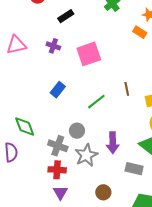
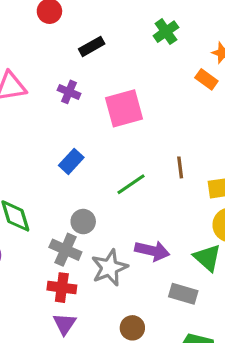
gray circle: (77, 131) -> (83, 222), moved
purple arrow: (113, 143) -> (152, 251), turned -80

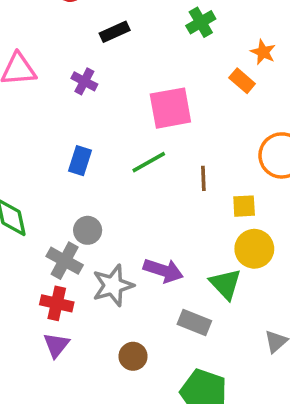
pink square: (124, 108) -> (170, 108), moved
blue rectangle: (71, 161) -> (80, 161), turned -30
green line: (131, 184) -> (149, 162), moved

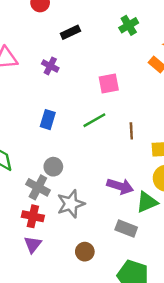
pink square: (170, 108) -> (109, 83), size x0.7
purple arrow: (163, 270) -> (120, 186), moved
green triangle: (225, 284) -> (147, 202), turned 50

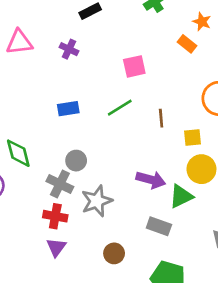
blue rectangle: (48, 120) -> (68, 109), turned 66

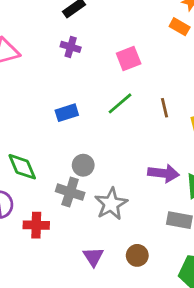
purple cross: (69, 49) -> (71, 47), moved
red cross: (55, 216) -> (36, 225), moved
purple triangle: (56, 247) -> (93, 257), moved

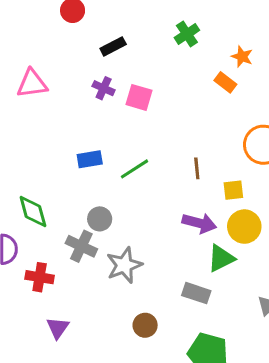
pink square: (129, 59) -> (139, 97), moved, turned 30
green line: (120, 103) -> (134, 169), moved
purple arrow: (164, 173) -> (199, 223), moved
purple triangle: (93, 257) -> (58, 328), moved

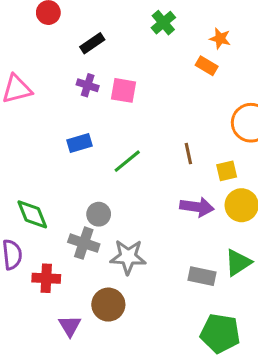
blue rectangle: (90, 159) -> (80, 143), moved
green triangle: (221, 258) -> (238, 263), moved
gray star: (124, 265) -> (128, 257), turned 30
brown circle: (145, 325) -> (108, 305), moved, size x1.4

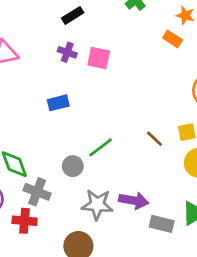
brown line: (188, 154) -> (155, 139), moved, turned -36
green line: (127, 161) -> (101, 147), moved
purple arrow: (197, 207) -> (134, 201), moved
gray cross: (84, 243) -> (37, 192), moved

